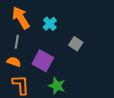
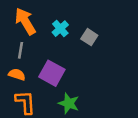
gray square: (76, 44) -> (89, 37), moved

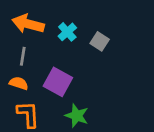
orange arrow: (25, 21) -> (28, 24), turned -44

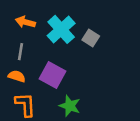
orange arrow: (28, 24) -> (25, 22), size x0.7
cyan cross: (67, 32) -> (61, 29), size x1.6

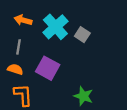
green star: (70, 106) -> (83, 96), moved

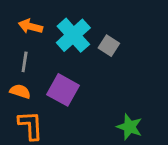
green star: (83, 96) -> (130, 127), moved

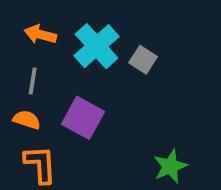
green star: (130, 127) -> (170, 166), turned 30

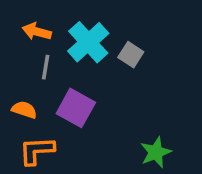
gray line: (33, 81) -> (46, 67), moved
orange L-shape: (40, 164) -> (37, 151), turned -90

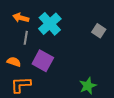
gray square: (131, 55) -> (99, 31), moved

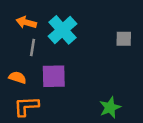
gray square: (99, 31) -> (124, 39), turned -32
purple square: (43, 61) -> (54, 76), turned -30

